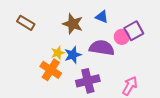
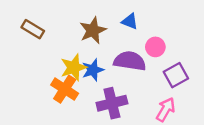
brown star: (73, 24) -> (93, 30), turned 30
purple square: (134, 31) -> (176, 75), moved
yellow star: (58, 53) -> (74, 67), size x1.5

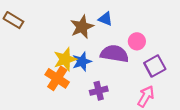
blue triangle: (130, 21) -> (105, 19), moved
brown rectangle: (33, 29) -> (13, 20), moved
purple cross: (112, 103) -> (99, 91), size x0.7

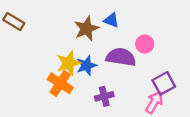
purple square: (155, 66) -> (164, 83), moved

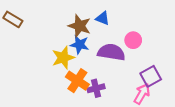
brown star: (86, 29) -> (80, 26), turned -30
blue star: (86, 65) -> (80, 45), moved, turned 30
orange cross: (60, 83) -> (77, 81), moved

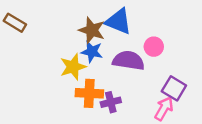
blue triangle: (103, 18) -> (118, 21), size x1.6
purple square: (151, 76) -> (174, 88), turned -30
orange cross: (77, 81) -> (89, 93), turned -30

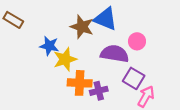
blue star: (92, 52) -> (49, 46), moved
purple square: (174, 88) -> (134, 78), moved

